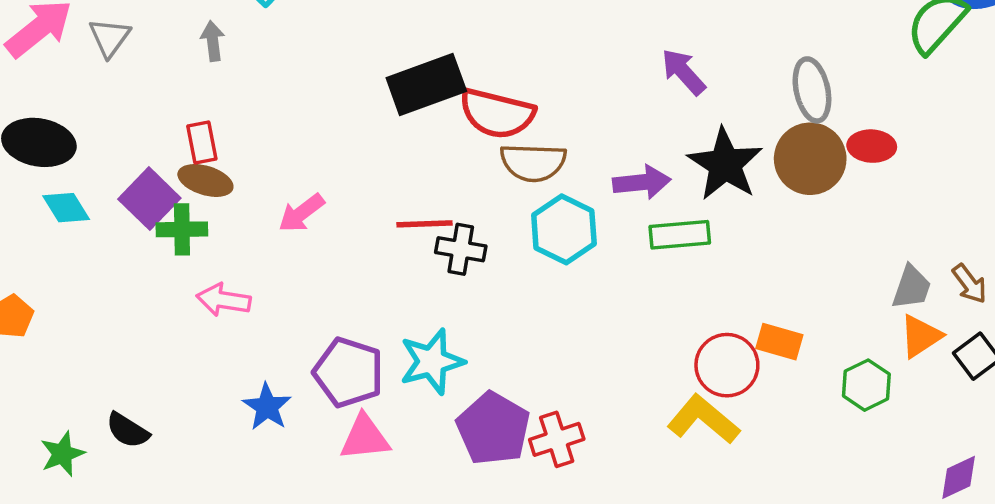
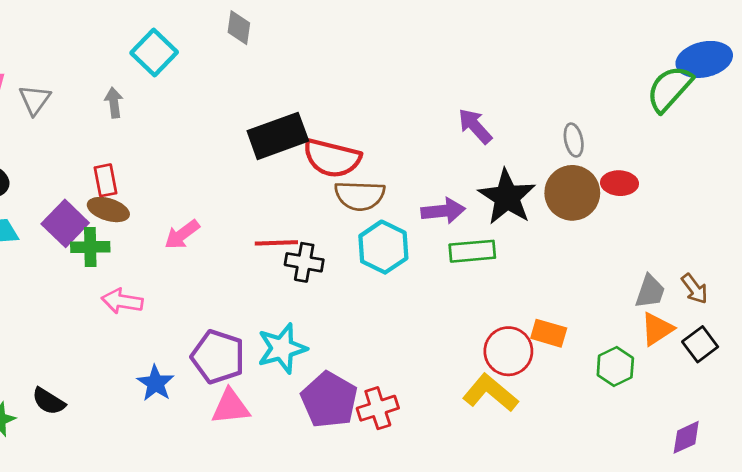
gray ellipse: (812, 90) -> (574, 140), size x0.7

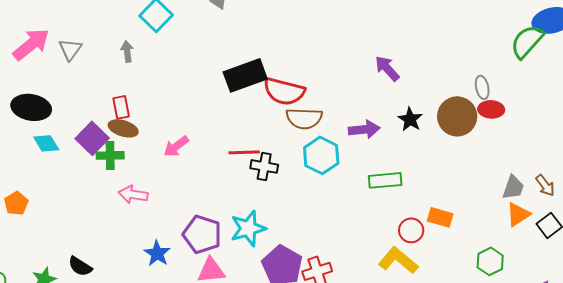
gray ellipse: (574, 140) -> (482, 87), moved
black star: (507, 197) -> (410, 119), size x0.6
green rectangle: (472, 251) -> (385, 180), moved
red circle: (508, 351) -> (411, 230), size x0.7
green hexagon: (615, 366) -> (490, 261), moved

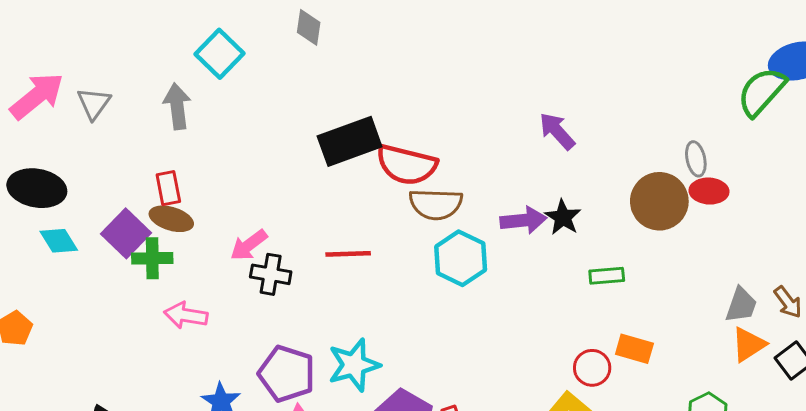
gray arrow: (127, 51) -> (177, 106), size x1.4
black star: (410, 119) -> (563, 217), moved
black cross: (264, 166) -> (271, 274), moved
green rectangle: (385, 180) -> (607, 276), moved, size x0.7

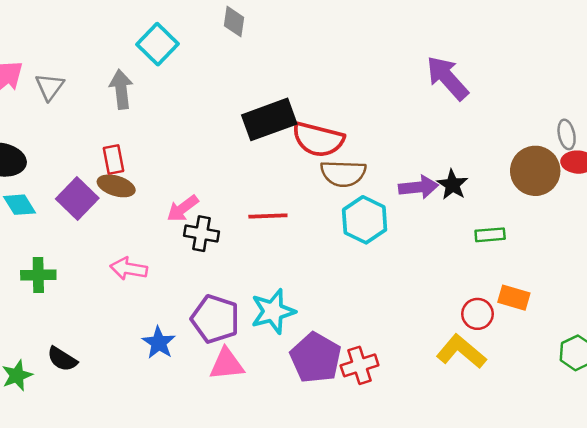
purple arrow: (557, 131) -> (447, 78), moved, size x1.4
green cross: (152, 258) -> (38, 275), moved

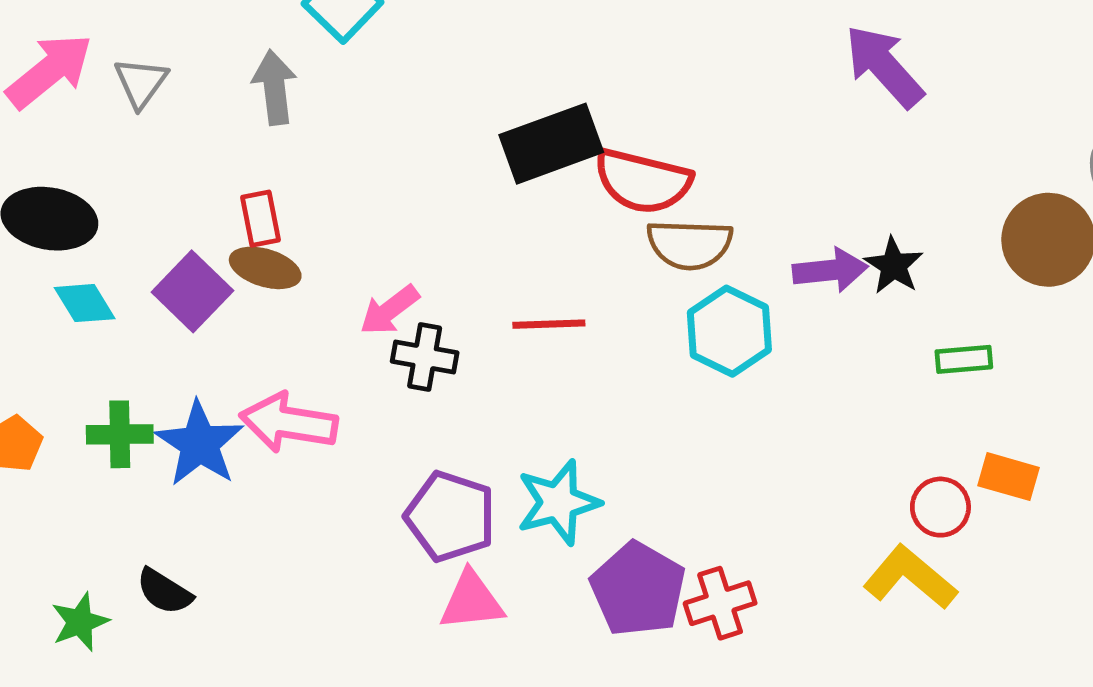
pink arrow: (129, 269) -> (289, 423), size x1.4
blue star: (159, 343) -> (200, 444), moved, size x1.4

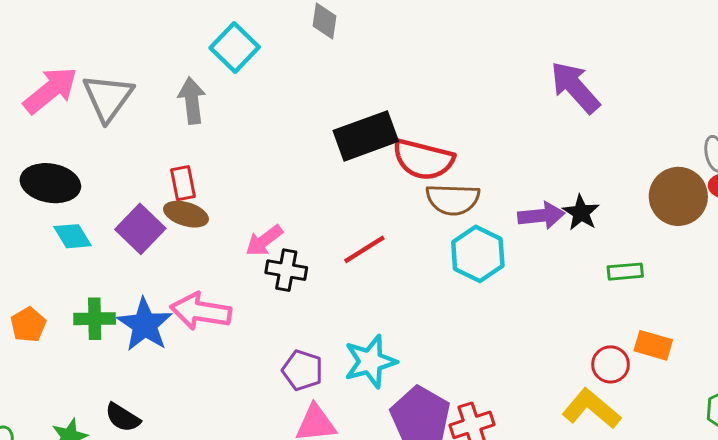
gray triangle: (141, 83) -> (108, 98), size x1.5
red line: (549, 324) -> (364, 249), turned -30
purple pentagon: (450, 516) -> (302, 370), size x0.7

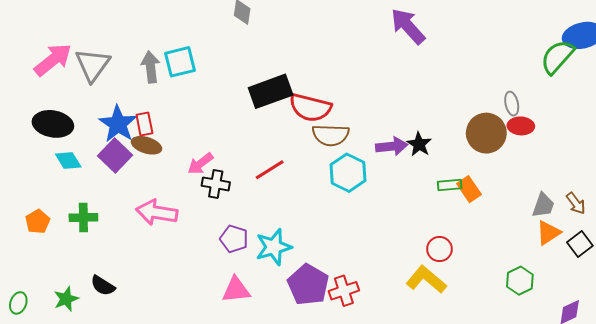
cyan square: (235, 48) -> (180, 62), moved, turned 32
purple arrow: (575, 87) -> (408, 26), moved
blue star: (145, 325) -> (118, 124), moved
orange rectangle: (653, 345) -> (469, 189), moved, turned 40
purple pentagon: (302, 370) -> (234, 239), moved

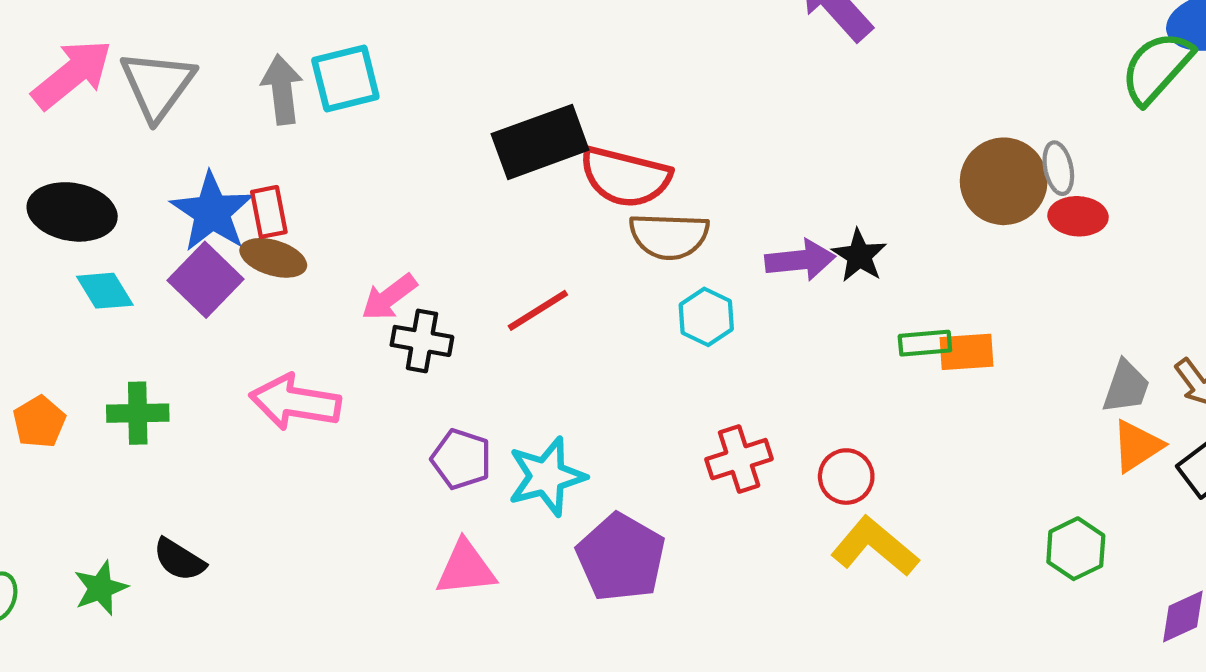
brown circle: (486, 133) -> (1004, 181), moved
cyan hexagon: (348, 173) -> (706, 317), size x0.7
orange rectangle: (469, 189) -> (966, 352), turned -60
red circle: (439, 249) -> (846, 477), moved
red cross: (344, 291) -> (739, 459), moved

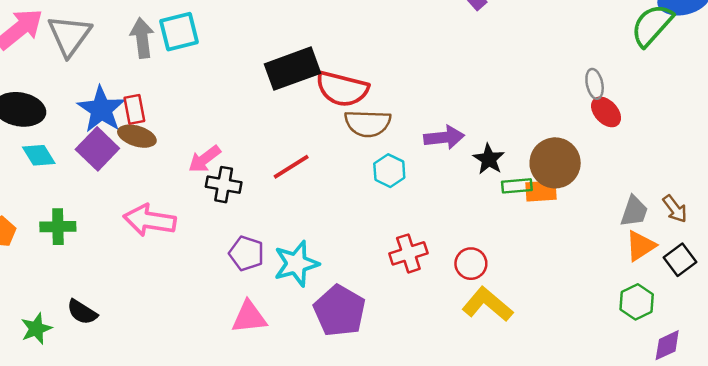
brown circle: (1004, 181) -> (555, 163), moved
red ellipse: (1078, 216) -> (606, 112), turned 44
black star: (859, 256) -> (489, 159), moved
green hexagon: (1076, 549) -> (637, 302), moved

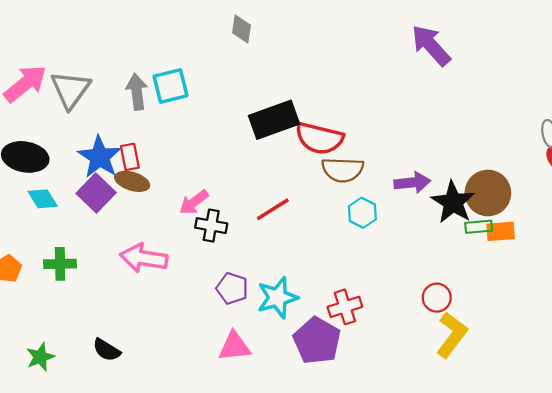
black star: (489, 159) -> (453, 202), size x1.5
brown circle: (555, 163) -> (488, 193), moved
red cross: (408, 253) -> (345, 307), moved
yellow L-shape: (487, 304) -> (452, 335), turned 87
black semicircle: (82, 312) -> (107, 350), moved

